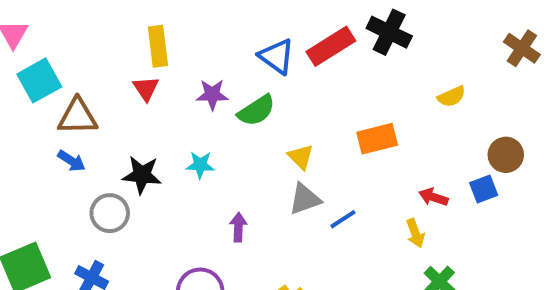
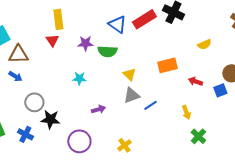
green semicircle: (256, 111) -> (107, 51), turned 36
black star: (142, 175) -> (50, 119), moved
red arrow: (433, 197) -> (195, 81), moved
purple arrow: (238, 227) -> (98, 109), turned 72

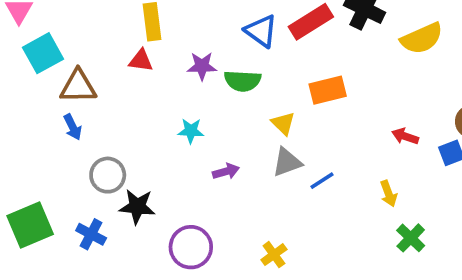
red triangle: (52, 40) -> (141, 61), turned -48
yellow semicircle: (204, 44) -> (422, 38), moved, size x1.6
orange rectangle: (167, 65) -> (328, 90), moved
blue arrow: (15, 76) -> (73, 127), turned 32
purple arrow: (98, 109) -> (226, 171), moved

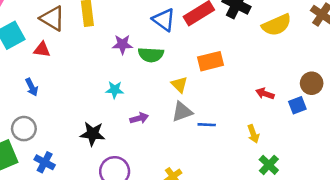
red triangle: (141, 61) -> (42, 50), moved
brown triangle: (78, 86) -> (52, 18), moved, turned 32
gray circle: (108, 175) -> (24, 129), moved
blue line: (322, 181) -> (207, 125), turned 36
black star: (137, 207) -> (93, 134), moved

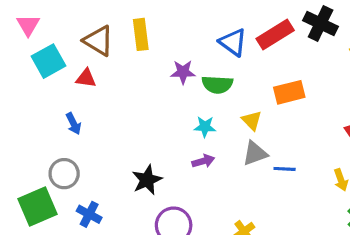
cyan star: (115, 90) -> (205, 127), moved
black star: (93, 134) -> (147, 180), turned -30

